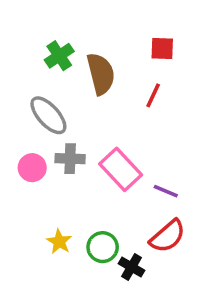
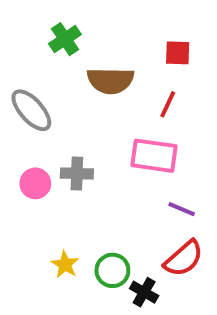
green cross: (59, 56) -> (65, 39), moved
brown semicircle: (101, 74) -> (110, 81), turned 105
gray ellipse: (48, 115) -> (31, 110), moved
pink rectangle: (121, 169) -> (154, 156), moved, turned -39

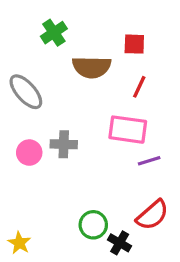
red square: (178, 53) -> (134, 44), moved
purple line: (182, 209) -> (149, 161), moved, turned -40
yellow star: (65, 264) -> (19, 243), moved

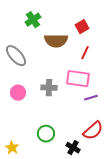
red square: (134, 44) -> (82, 27), turned -32
gray cross: (64, 144) -> (49, 88), moved
green circle: (93, 225) -> (46, 134), moved

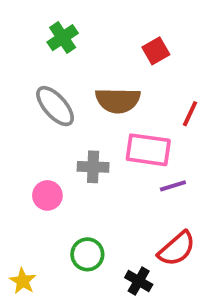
brown semicircle: (56, 41) -> (118, 100), moved
red line: (85, 53) -> (190, 114), moved
gray ellipse: (16, 56) -> (55, 106), moved
pink circle: (18, 93) -> (47, 195), moved

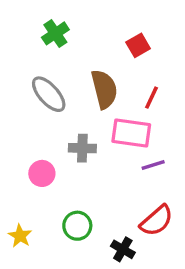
brown semicircle: (118, 100) -> (104, 89), turned -105
red line: (190, 114) -> (152, 98), moved
yellow star: (23, 281) -> (20, 236), moved

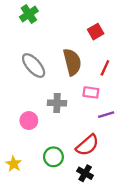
green cross: (55, 33) -> (29, 14), moved
pink rectangle: (131, 133) -> (91, 92), size x0.6
red semicircle: (157, 221) -> (87, 145), moved

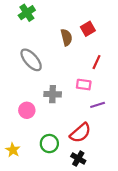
brown semicircle: (72, 62) -> (66, 37), moved, size x0.7

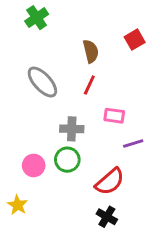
red square: (88, 29) -> (135, 40), moved
red line: (97, 62) -> (89, 85), moved
pink circle: (27, 110) -> (34, 165), moved
green circle: (49, 144) -> (67, 160), moved

